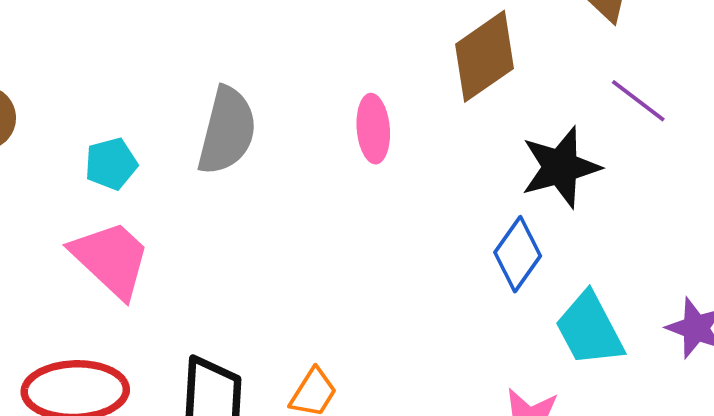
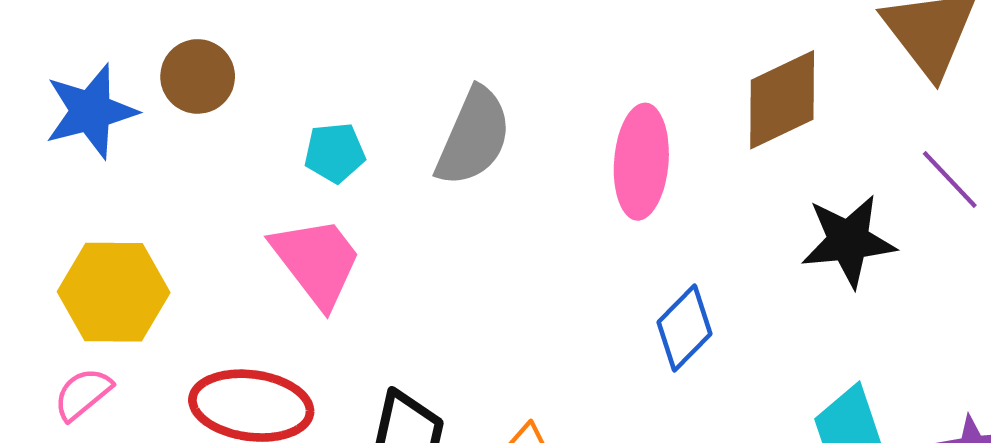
pink ellipse: (373, 129) -> (641, 162), size x1.4
blue diamond: (518, 254) -> (684, 328), moved

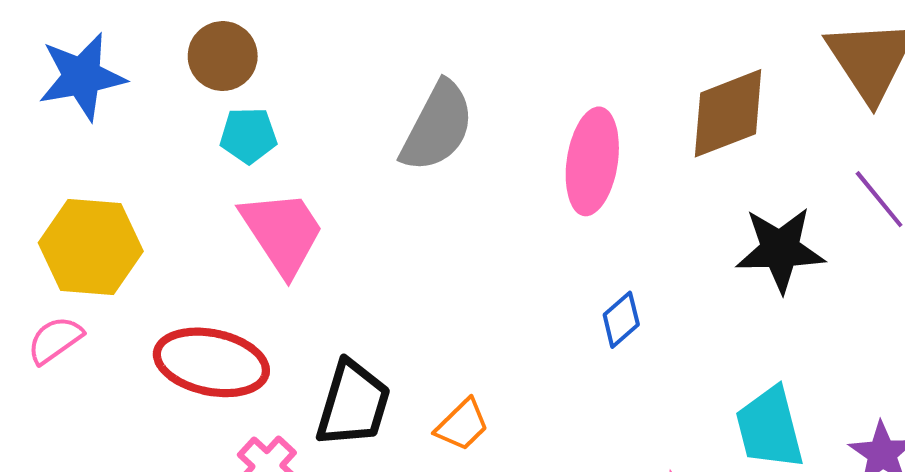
brown circle: (198, 76) -> (223, 56), moved
cyan pentagon: (335, 153) -> (248, 135), moved
blue diamond: (684, 328) -> (621, 320), size x0.7

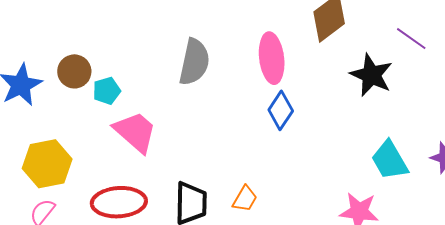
brown circle: (223, 56) -> (74, 71), moved
black star: (780, 250) -> (371, 75), turned -30
blue diamond: (621, 320) -> (281, 110), moved, size x1.4

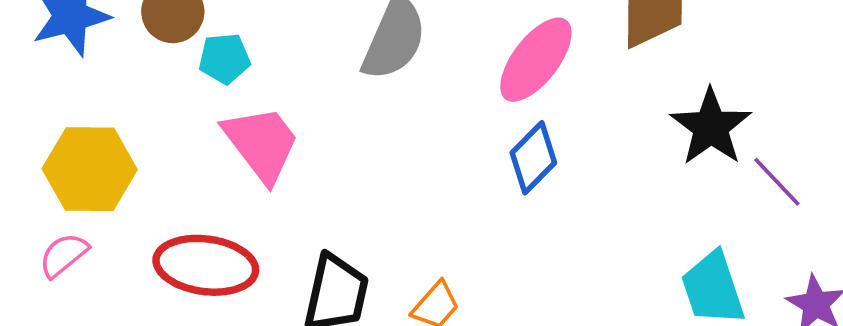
purple line: (411, 39) -> (777, 182), moved
pink ellipse: (272, 58) -> (536, 60), turned 33

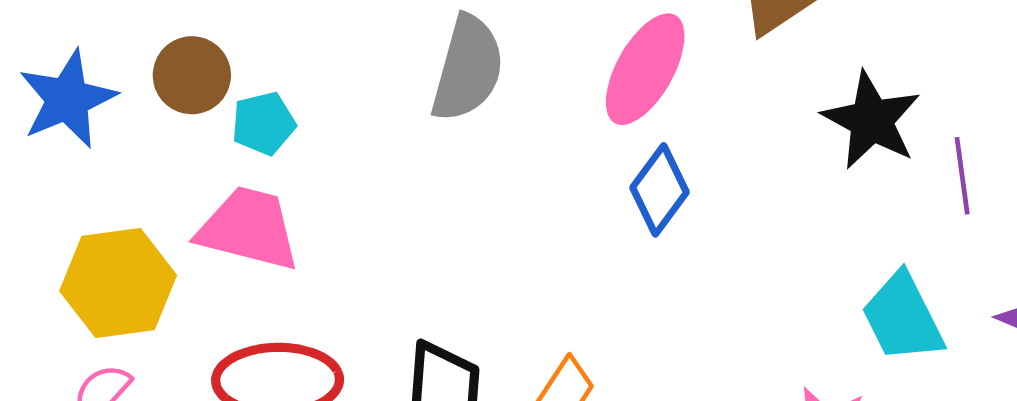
pink trapezoid: (261, 144) -> (249, 229), moved, turned -30
purple line: (777, 182) -> (962, 176), turned 44

